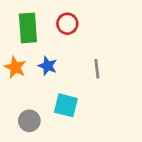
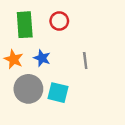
gray circle: (29, 121) -> (28, 89), moved, size x1.5

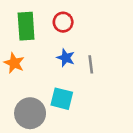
blue star: (42, 58) -> (66, 58), moved
gray circle: (28, 89) -> (30, 113), moved

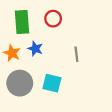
blue star: (66, 58) -> (35, 49), moved
gray circle: (30, 113) -> (20, 83), moved

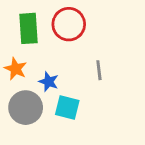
red circle: (53, 19) -> (69, 24), size x1.5
blue star: (35, 49) -> (49, 82), moved

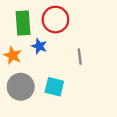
blue star: (49, 82) -> (39, 46), moved

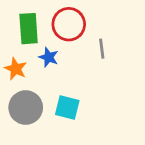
gray line: (80, 57) -> (102, 49), moved

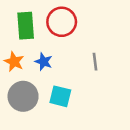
gray line: (102, 49) -> (95, 62), moved
blue star: (49, 57) -> (44, 62), moved

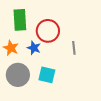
red circle: (62, 22) -> (48, 31), moved

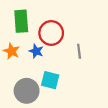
gray circle: (18, 75) -> (27, 91), moved

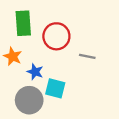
blue star: (36, 51) -> (35, 72), moved
gray line: (79, 51) -> (87, 56), turned -72

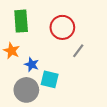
red circle: (56, 36) -> (62, 27), moved
gray line: (87, 56) -> (78, 51), turned -64

